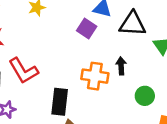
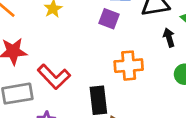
black arrow: (121, 66) -> (169, 38), moved

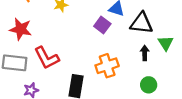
orange cross: (129, 66) -> (107, 66), turned -30

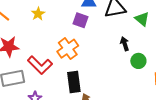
black arrow: (145, 53) -> (125, 44), moved
orange cross: (107, 66) -> (68, 49), moved

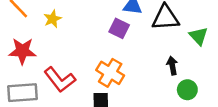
yellow star: (38, 14) -> (53, 19), moved
orange cross: (68, 49) -> (110, 73), moved, turned -30

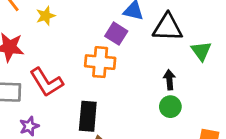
orange cross: (110, 73) -> (100, 62), moved, turned -32
green circle: (187, 90) -> (170, 107), moved

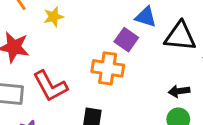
black arrow: (169, 80) -> (179, 91), turned -96

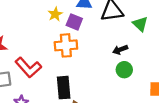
yellow star: (53, 17) -> (55, 14), moved

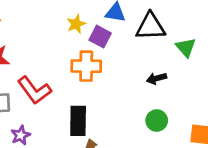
green circle: (124, 70) -> (157, 121), moved

